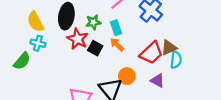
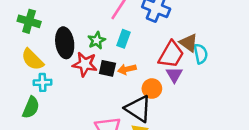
cyan rectangle: (116, 28) -> (123, 39), turned 56
orange arrow: (117, 45) -> (127, 69), moved, turned -40
brown triangle: (169, 48) -> (189, 43), turned -42
purple triangle: (157, 81) -> (174, 75), moved, turned 48

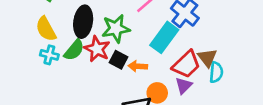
cyan rectangle: (123, 39) -> (164, 37), moved, size x1.6
green star: (97, 40) -> (116, 29), size x1.5
green semicircle: (31, 107) -> (74, 50), moved

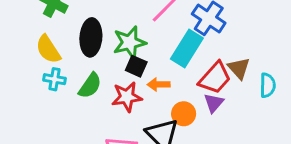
red star: (97, 49) -> (127, 97), moved, turned -30
green semicircle: (74, 50) -> (90, 86), moved
black square: (118, 60) -> (136, 66), moved
cyan semicircle: (216, 72) -> (268, 85), moved

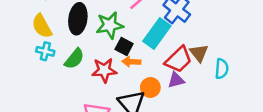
black square: (136, 66) -> (124, 46), moved
purple triangle: (214, 103) -> (176, 80), turned 30

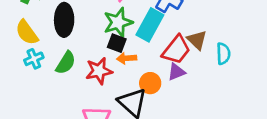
green star: (110, 25) -> (118, 22), moved
cyan cross: (45, 51) -> (34, 59), turned -30

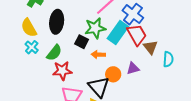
black square: (117, 43) -> (82, 42), moved
red trapezoid: (176, 50) -> (137, 35), moved, turned -75
cyan cross: (34, 59) -> (32, 47), turned -32
red star: (99, 71) -> (62, 71), moved

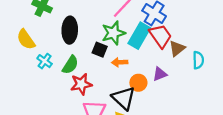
yellow semicircle: (29, 28) -> (26, 39), moved
brown triangle: (150, 47) -> (177, 49), turned 35

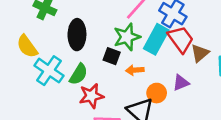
cyan cross: (45, 61) -> (49, 71), size x1.6

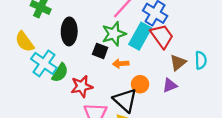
brown triangle: (200, 53) -> (178, 63), moved
green semicircle: (78, 74) -> (60, 73), moved
purple triangle: (181, 83) -> (170, 85), moved

